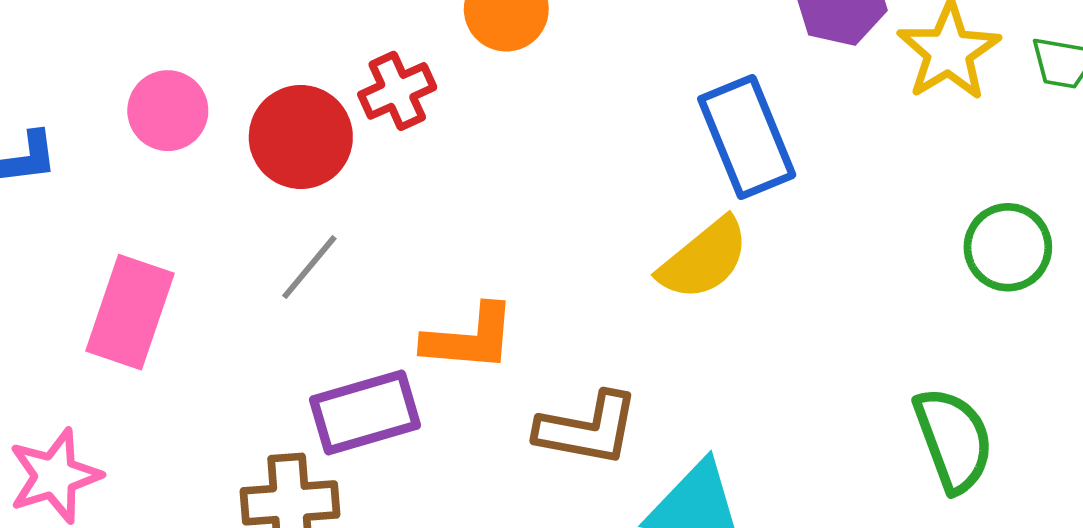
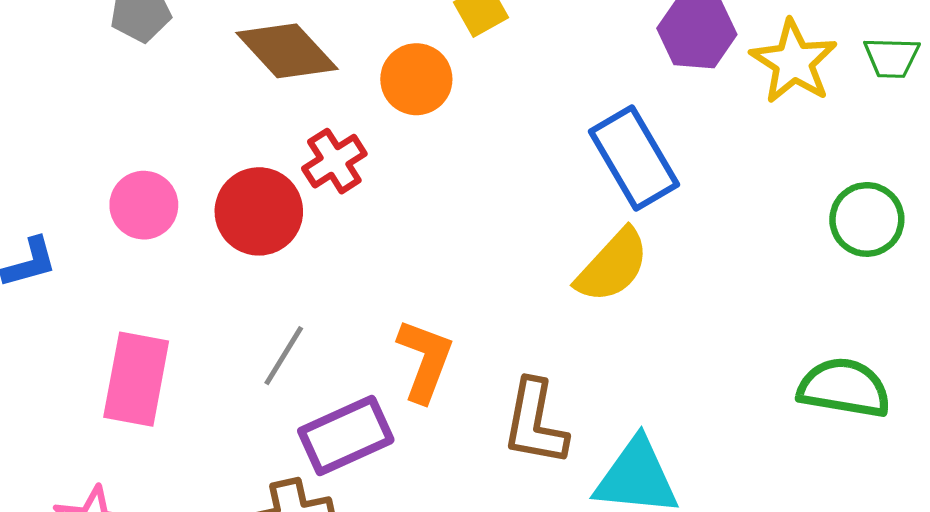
gray line: (309, 267) -> (284, 356), moved
orange L-shape: (470, 338) -> (425, 360), turned -66
brown L-shape: (588, 429) -> (535, 423), turned 98
green semicircle: (953, 440) -> (844, 388), turned -52

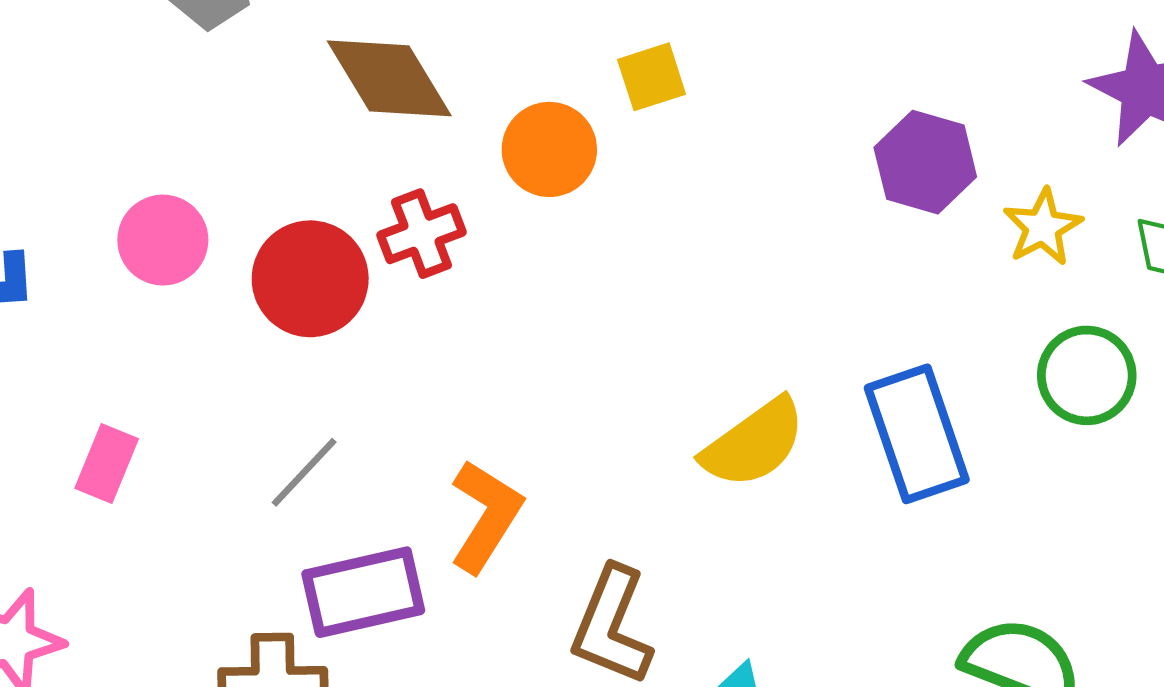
yellow star: (794, 62) -> (1043, 227), size x0.7
blue rectangle: (634, 158) -> (917, 434), moved
green circle: (867, 219) -> (1087, 375), moved
pink rectangle: (136, 379) -> (107, 463), size x0.6

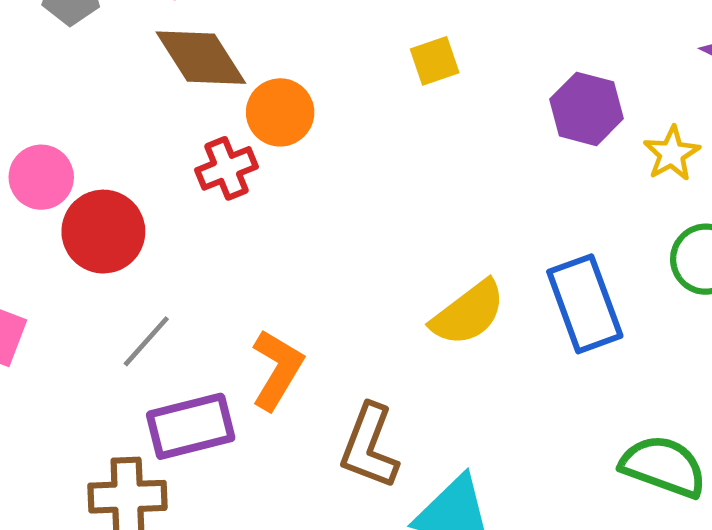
yellow square: (652, 77) -> (435, 61), moved
orange circle: (549, 149) -> (280, 112), moved
red circle: (310, 279) -> (103, 232), moved

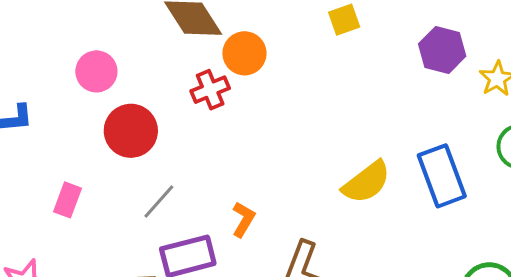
pink circle: (41, 177) -> (96, 71), moved
orange L-shape: (277, 370) -> (243, 219), size x0.7

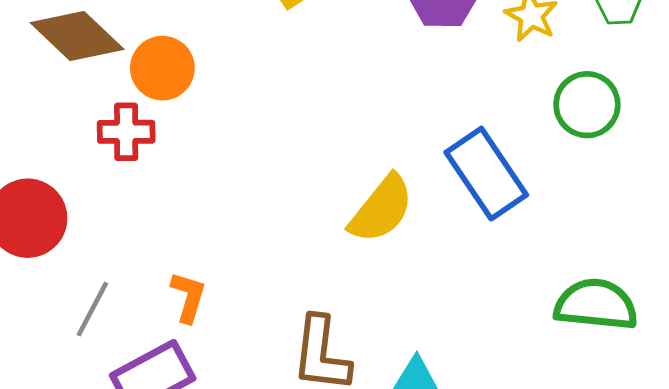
red cross: (210, 90) -> (126, 132), turned 36
orange L-shape: (243, 219) -> (188, 297), moved

